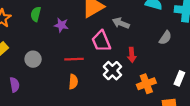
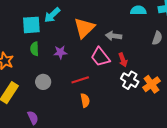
red arrow: (132, 55) -> (123, 60), moved
gray circle: (33, 59) -> (43, 82), moved
white cross: (112, 71) -> (130, 80), moved

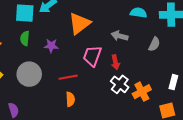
gray arrow: (114, 36) -> (120, 36), moved
pink trapezoid: (100, 57) -> (92, 56), turned 50
gray circle: (43, 82) -> (29, 74), size x1.5

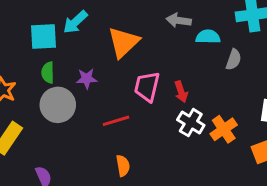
cyan semicircle: (138, 13) -> (208, 37), moved
gray arrow: (120, 36) -> (179, 20), moved
gray circle: (29, 74) -> (58, 105), moved
orange semicircle: (70, 99) -> (123, 166), moved

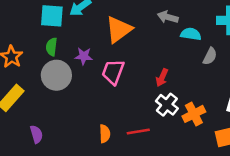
pink trapezoid: (147, 87) -> (113, 72), moved
red arrow: (181, 92) -> (162, 78), turned 36
red line: (116, 121) -> (138, 131), moved

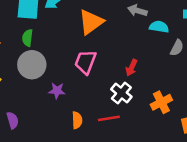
purple star: (84, 56) -> (57, 91), moved
white cross: (167, 105) -> (121, 93), moved

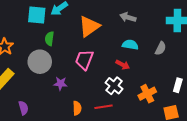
cyan semicircle: (159, 27) -> (130, 45), moved
green semicircle: (27, 38) -> (49, 39), moved
red arrow: (132, 68) -> (123, 65), turned -88

